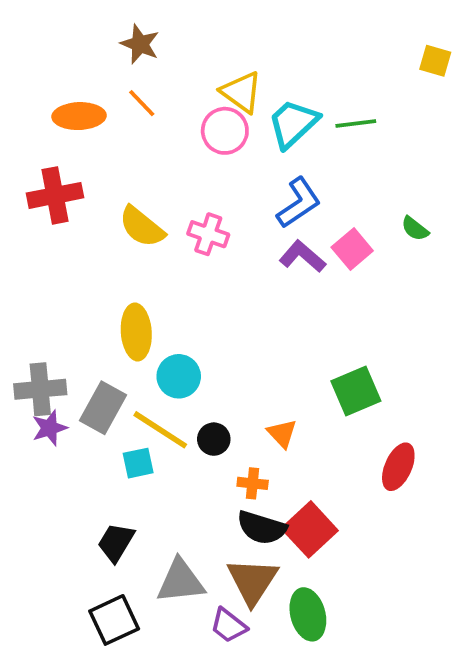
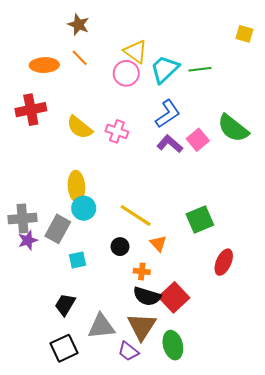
green semicircle: (415, 229) -> (233, 128), size x2.0
cyan circle: (179, 376) -> (84, 208), moved
yellow line: (160, 430) -> (136, 215), moved

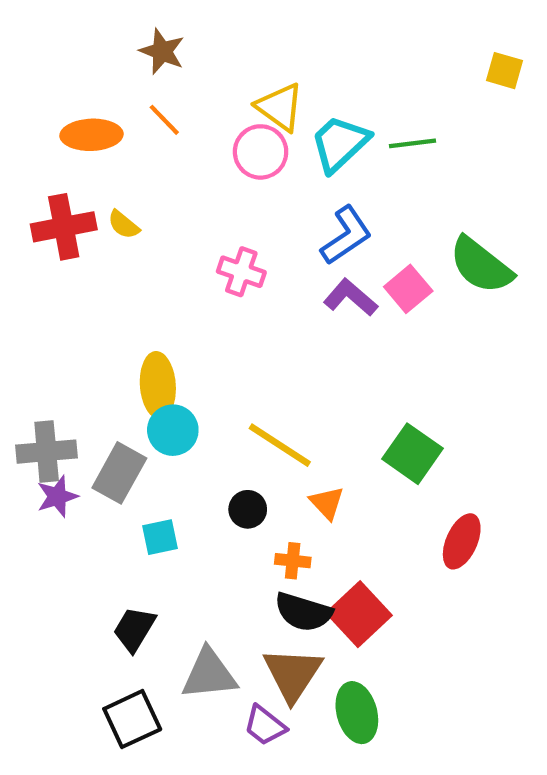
yellow semicircle: (80, 127) -> (124, 225), moved, size x0.6
green square: (200, 220) -> (412, 454), turned -32

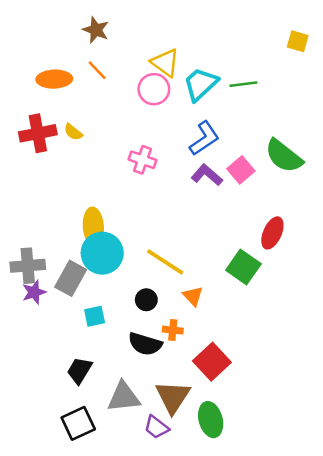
cyan circle: (173, 430) -> (102, 253), size x1.4
red ellipse: (462, 541) -> (272, 233), moved
black semicircle: (303, 612) -> (145, 344), moved

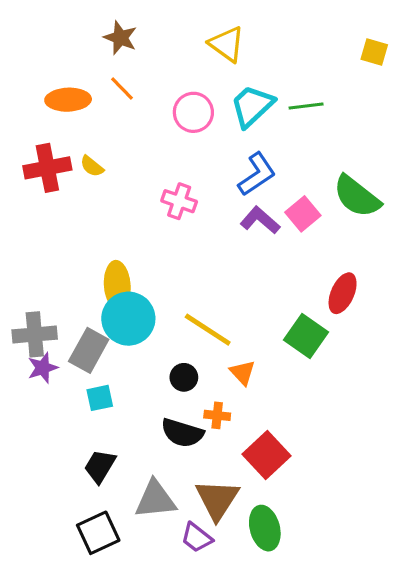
yellow triangle: (165, 63) -> (227, 44), moved
cyan square: (95, 316) -> (100, 398), moved

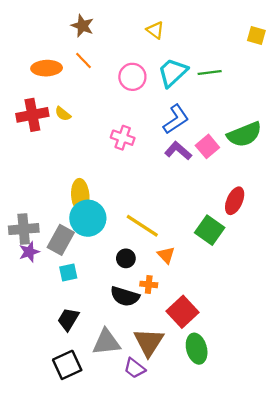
yellow triangle: (227, 44) -> (155, 30), size x0.7
green semicircle: (357, 196) -> (244, 134), turned -60
green ellipse: (265, 528) -> (197, 349), moved

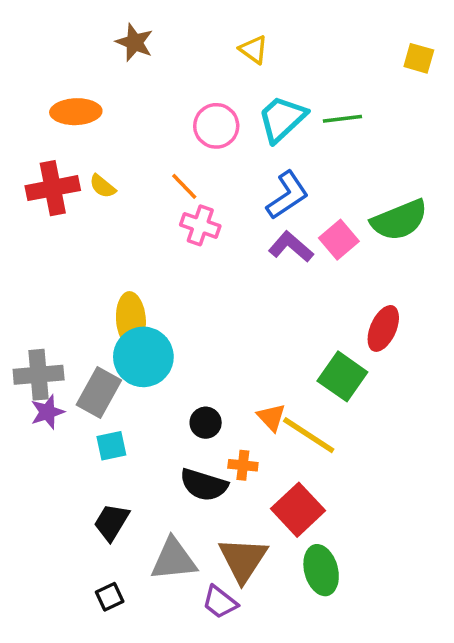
orange line: (83, 61) -> (184, 186), moved
yellow line: (142, 226) -> (309, 435), moved
black square: (67, 365) -> (110, 597), size x0.6

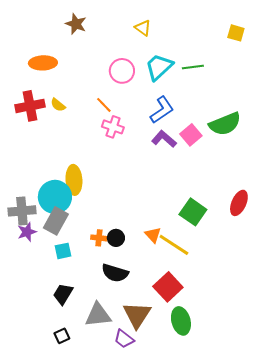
red ellipse: (383, 328) -> (239, 203), moved
cyan circle: (143, 357) -> (55, 197), moved
orange cross: (243, 465) -> (99, 238), moved

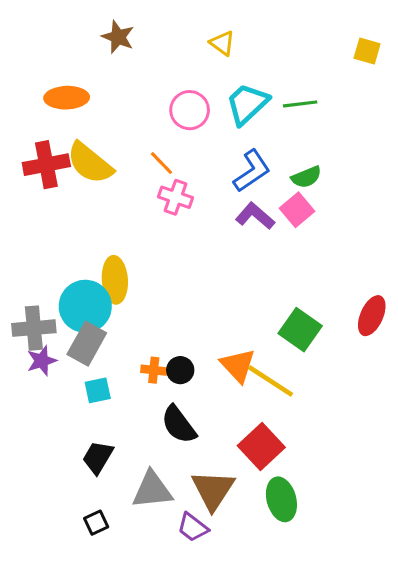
yellow semicircle: (58, 105) -> (90, 163), size x2.0
green semicircle: (225, 124) -> (306, 177), moved, size x0.6
orange triangle: (153, 235) -> (238, 365), size x1.4
black semicircle: (115, 273) -> (179, 425), turned 36

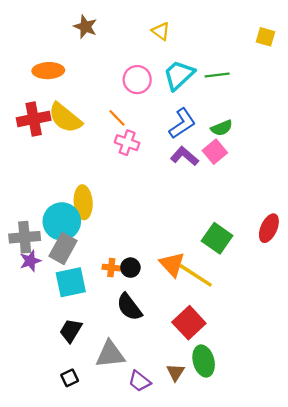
cyan square: (98, 390) -> (71, 282), size x1.6
brown triangle: (213, 490) -> (175, 372), moved, size x0.6

